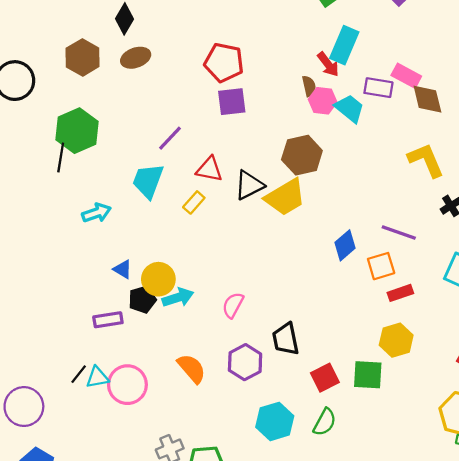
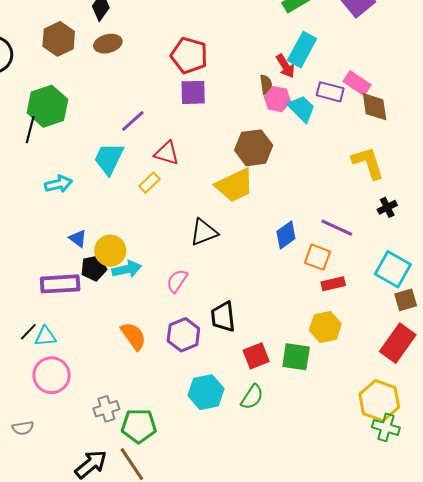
black triangle: (249, 185) -> (204, 232), moved
orange square: (381, 266) -> (317, 257), turned 32
purple rectangle: (108, 320) -> (60, 284), size x1.4
pink circle: (127, 385) -> (51, 375), moved

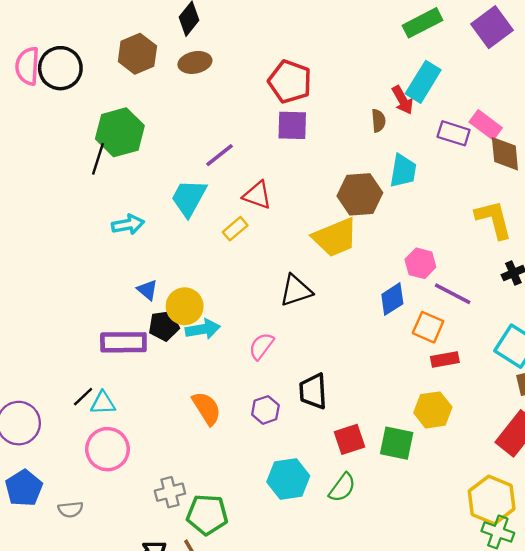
pink hexagon: (277, 99) -> (420, 263), moved
cyan trapezoid: (302, 109) -> (403, 171), moved, turned 52
purple hexagon: (183, 335) -> (265, 410), size x0.7

